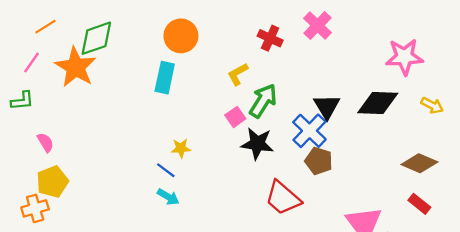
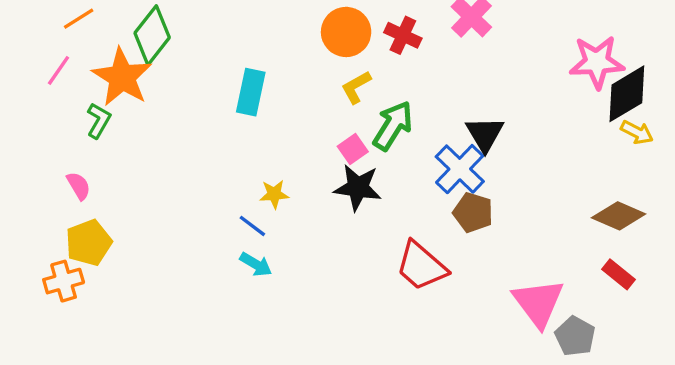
orange circle: (181, 36) -> (346, 32), moved
green diamond: (96, 38) -> (152, 35), turned -33
green L-shape: (22, 101) -> (99, 121), moved, turned -55
black diamond: (378, 103) -> (627, 94), moved, turned -33
black star: (257, 144) -> (358, 187), moved

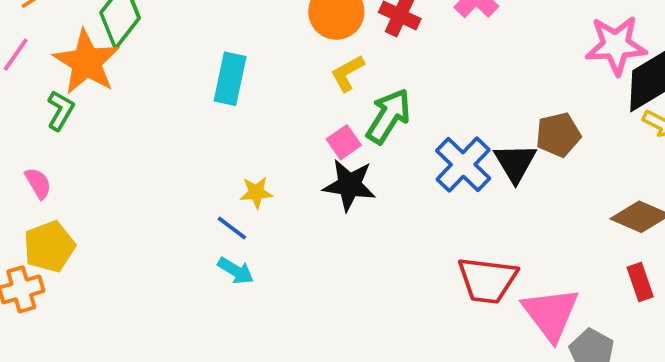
black triangle: (485, 134) -> (515, 163), moved
brown pentagon: (473, 213) -> (558, 135), moved, turned -30
red trapezoid: (421, 266) -> (487, 280), moved, turned -34
red rectangle: (619, 274) -> (640, 282), turned 32

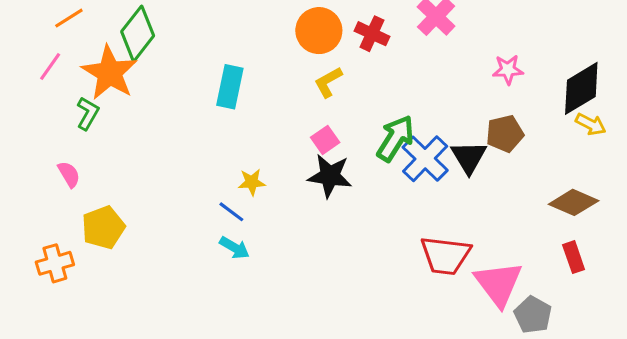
pink star: (616, 45) -> (508, 70), moved, size x0.6
green arrow: (389, 116) -> (395, 138), moved
yellow pentagon: (49, 247) -> (103, 227), moved

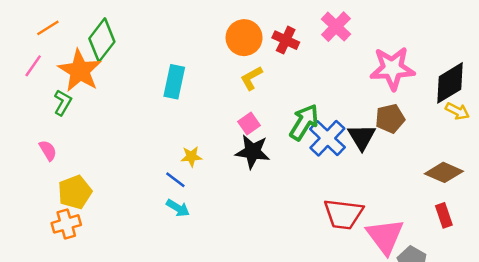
pink star: (508, 70) -> (392, 68), size x1.8
orange cross: (55, 263) -> (66, 224), moved

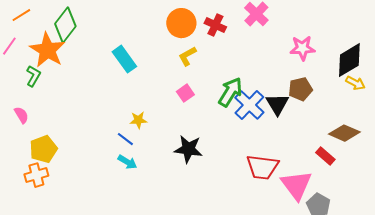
pink star: (392, 68) -> (302, 48), size x0.7
cyan rectangle: (174, 82) -> (124, 59), turned -48
black star: (253, 152) -> (188, 149), moved
red rectangle: (444, 215) -> (325, 156), moved, turned -30

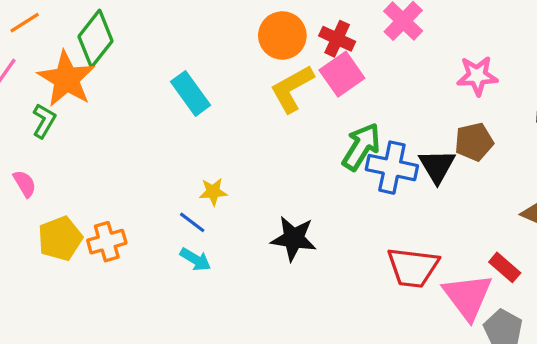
yellow L-shape: (187, 56) -> (292, 89), size x1.5
pink square: (185, 93) -> (342, 74), moved, size x1.5
blue cross: (249, 105) -> (392, 168), turned -32
red rectangle: (325, 156) -> (505, 267), moved
orange cross: (36, 175) -> (107, 242), moved

